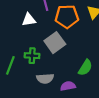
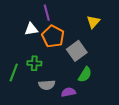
orange pentagon: (67, 17) -> (53, 36), moved, turned 30
gray square: (55, 43) -> (77, 51), moved

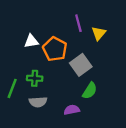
purple line: (47, 13) -> (78, 23), moved
gray semicircle: (47, 85) -> (38, 102), moved

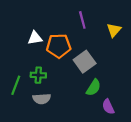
yellow triangle: (99, 33) -> (114, 30), moved
orange pentagon: (55, 49) -> (59, 46), turned -30
purple semicircle: (72, 110) -> (108, 107), moved, turned -104

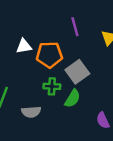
green cross: (38, 75) -> (52, 86), moved
green semicircle: (94, 88) -> (72, 98), moved

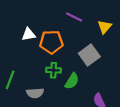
purple line: (75, 27) -> (74, 17), turned -49
gray square: (77, 72) -> (89, 55), moved

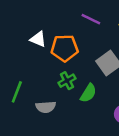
white triangle: (29, 34) -> (38, 39), turned 32
green cross: (54, 70) -> (67, 81), turned -32

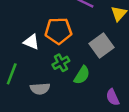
white triangle: (38, 39) -> (31, 42), moved

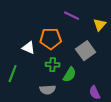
green cross: (61, 63) -> (53, 65), turned 32
gray semicircle: (40, 89) -> (48, 90), moved

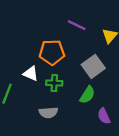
white triangle: (29, 48) -> (31, 74), moved
green semicircle: (70, 75) -> (87, 95), moved

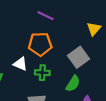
purple line: (77, 25) -> (46, 16), moved

